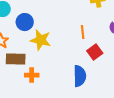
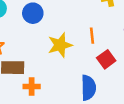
blue circle: (25, 22) -> (33, 13), moved
yellow star: (41, 40) -> (60, 45), moved, turned -30

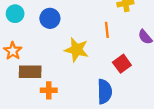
orange line: (92, 36) -> (107, 30), moved
yellow star: (60, 45) -> (77, 50), turned 30

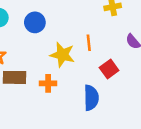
orange line: (107, 30) -> (89, 43), moved
orange cross: (49, 90) -> (48, 83), moved

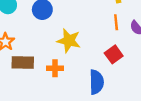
orange line: (89, 43) -> (116, 22), moved

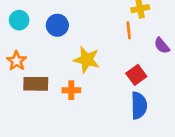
orange line: (116, 22) -> (129, 30), moved
blue semicircle: (96, 82) -> (139, 105), moved

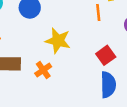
orange cross: (71, 90) -> (43, 70), turned -35

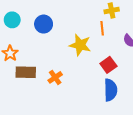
yellow star: (58, 41) -> (80, 45), moved

